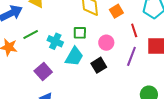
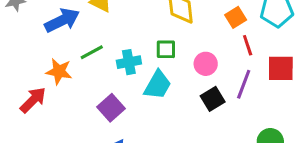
orange square: (116, 11) -> (236, 17), moved
cyan cross: (55, 41) -> (129, 62), turned -35
black square: (99, 65) -> (213, 99), moved

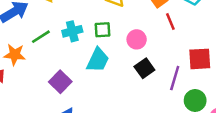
cyan cross: (129, 62) -> (72, 31), moved
red square: (281, 68) -> (200, 59), moved
purple line: (244, 84) -> (175, 78), moved

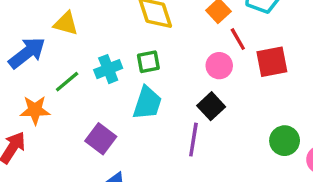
pink circle: (137, 39) -> (219, 66), moved
red square: (200, 59) -> (272, 62), moved
purple line: (175, 78) -> (193, 140), moved

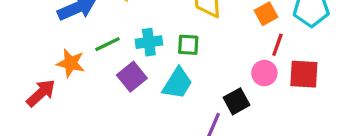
red line: (238, 39) -> (277, 45), turned 35
pink circle: (219, 66) -> (264, 73), moved
purple square: (101, 139) -> (132, 77), moved

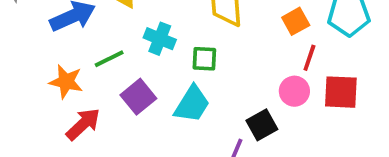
cyan cross: (149, 42) -> (160, 39), moved, turned 30
red arrow: (41, 93) -> (83, 124), moved

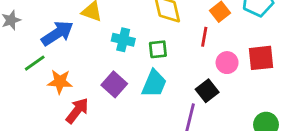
red line: (309, 58) -> (204, 37), moved
green line: (109, 59) -> (35, 63), moved

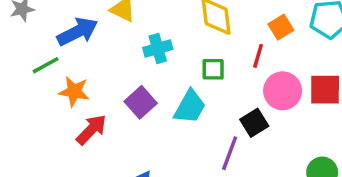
cyan cross: (123, 40) -> (158, 48), turned -35
green square: (158, 49) -> (213, 69), moved
pink circle: (227, 63) -> (283, 91), size x1.4

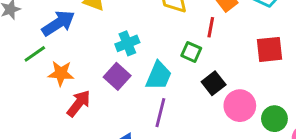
cyan cross: (158, 48) -> (127, 43), moved
green square: (213, 69) -> (191, 52), moved, turned 30
pink circle: (283, 91) -> (240, 106), moved
purple line: (230, 153) -> (160, 113), moved

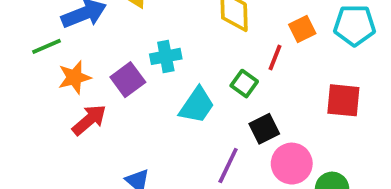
orange star: (61, 73) -> (74, 77), turned -30
purple square: (117, 76) -> (128, 80), moved
purple line: (160, 113) -> (228, 166), moved

